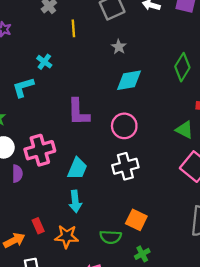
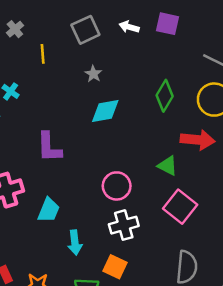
pink circle: (124, 126) -> (117, 186), moved
white cross: (125, 166) -> (124, 225), moved
cyan arrow: (75, 201) -> (75, 243), moved

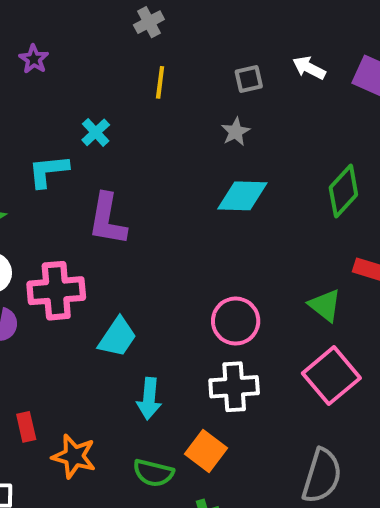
gray cross: (15, 29) -> (149, 22), moved
gray square: (85, 30) -> (249, 79), moved, size x0.6
purple L-shape: (49, 147) -> (107, 219), moved

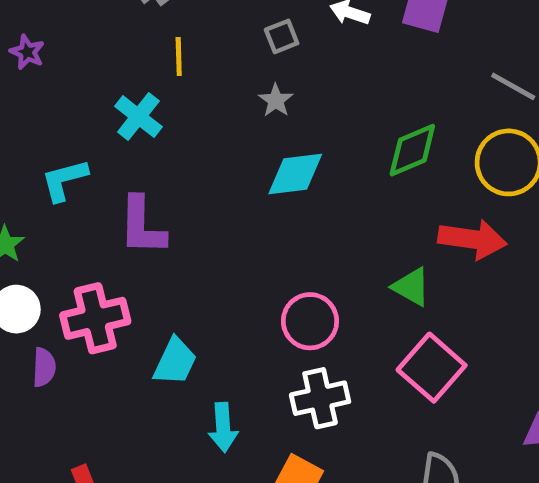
cyan cross: (96, 132) -> (138, 117), moved, size x1.4
green diamond: (343, 191) -> (412, 150), turned 33

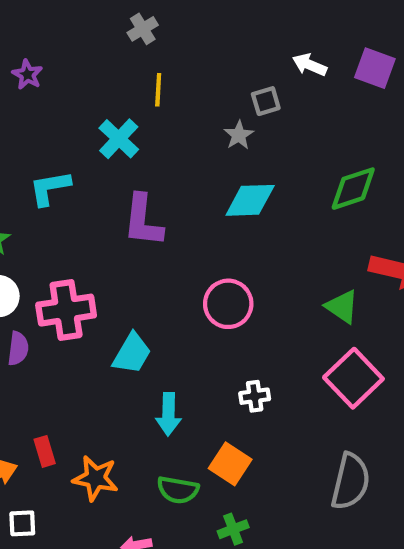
gray square: (282, 36) -> (266, 101), moved
purple L-shape: (142, 226) -> (143, 221), moved
pink circle: (310, 321) -> (228, 304), moved
white cross: (320, 398) -> (255, 396), size x0.6

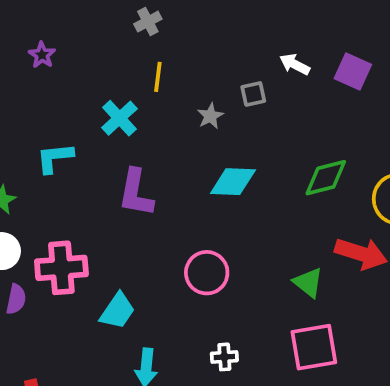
gray star: (239, 135) -> (210, 116), moved
pink square: (353, 378) -> (314, 347), turned 30

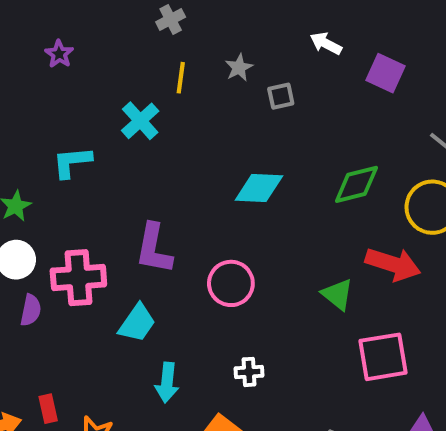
white arrow: (295, 64) -> (326, 43), moved
gray star: (210, 116) -> (239, 68), moved
purple L-shape: (136, 193) -> (154, 249), moved
pink square: (314, 347) -> (383, 357), moved

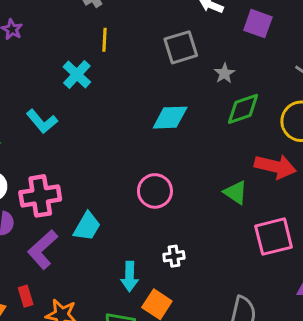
gray star: (239, 68) -> (224, 73), moved
gray square: (281, 96) -> (181, 47), size x1.6
cyan L-shape: (72, 162) -> (42, 121), moved, turned -120
purple L-shape: (154, 249) -> (43, 250), moved, turned 42
cyan arrow: (167, 383) -> (130, 276), moved

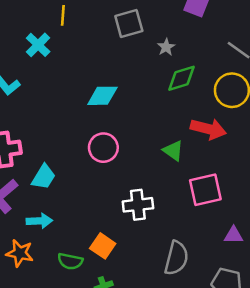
cyan diamond: (170, 118) -> (102, 96), moved
white cross: (174, 256) -> (138, 205), moved, size x1.6
cyan arrow: (130, 276) -> (39, 221), moved, turned -95

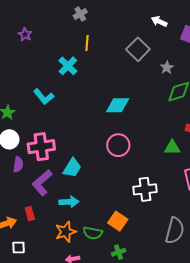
gray square: (129, 24) -> (138, 49), turned -30
green triangle: (173, 151) -> (172, 148), turned -36
orange star: (20, 253) -> (66, 232), moved, turned -30

